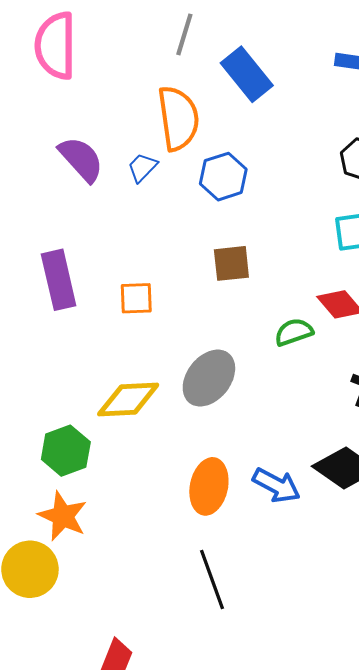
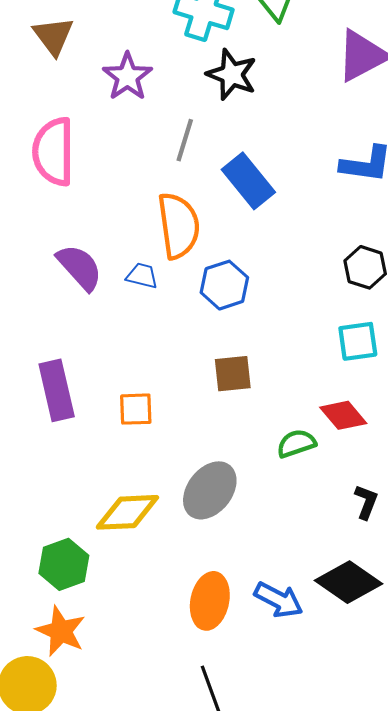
blue trapezoid: (142, 167) -> (142, 276), turned 60

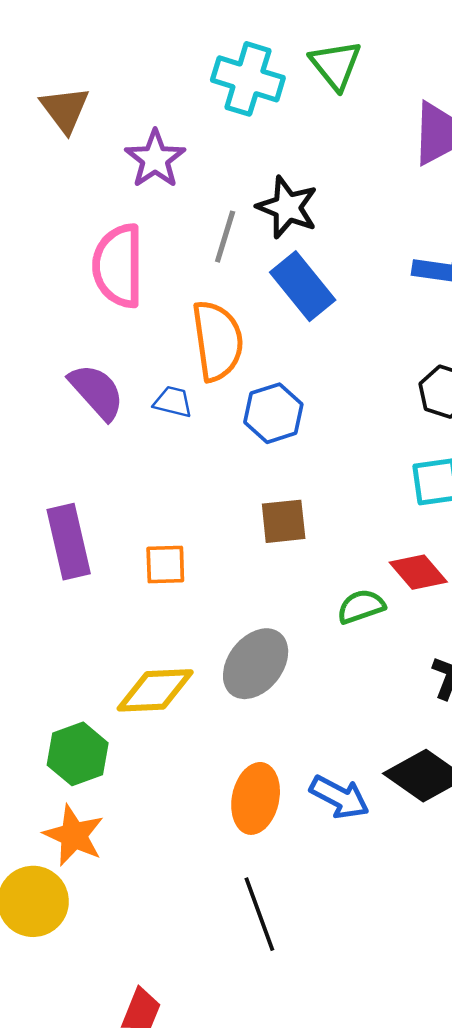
black star: (232, 74) -> (287, 207), moved
pink semicircle: (53, 152) -> (118, 266), moved

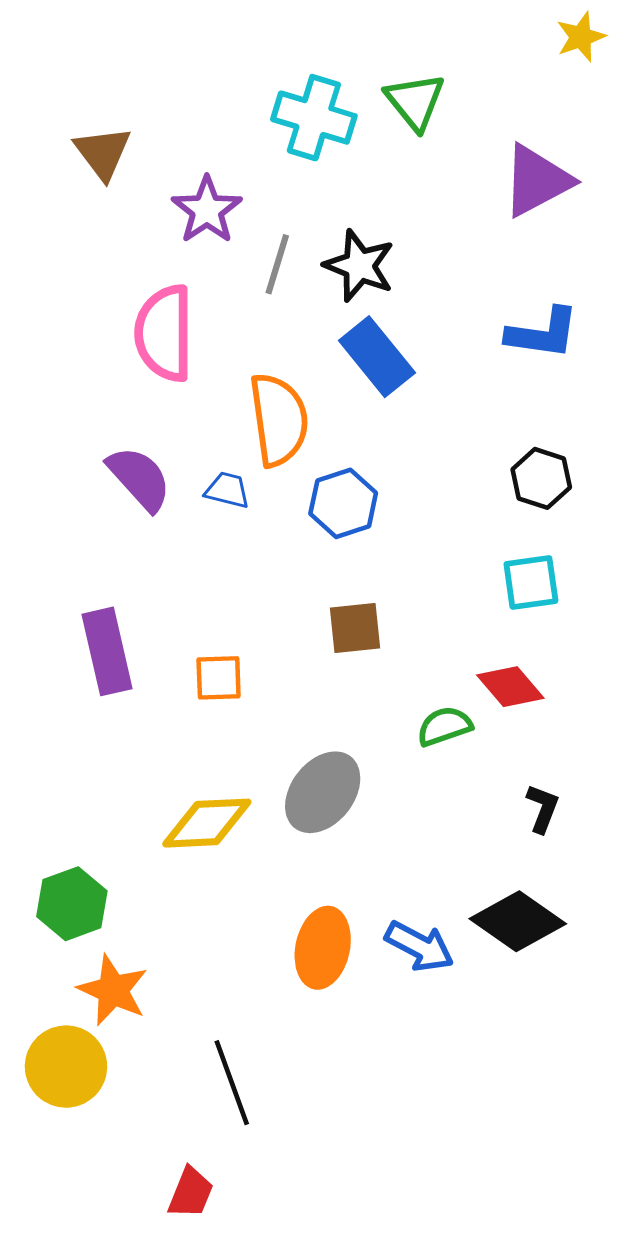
gray line: (225, 237) -> (277, 264), moved
green hexagon: (78, 754) -> (72, 904), moved
black line: (259, 914) -> (232, 1083), moved

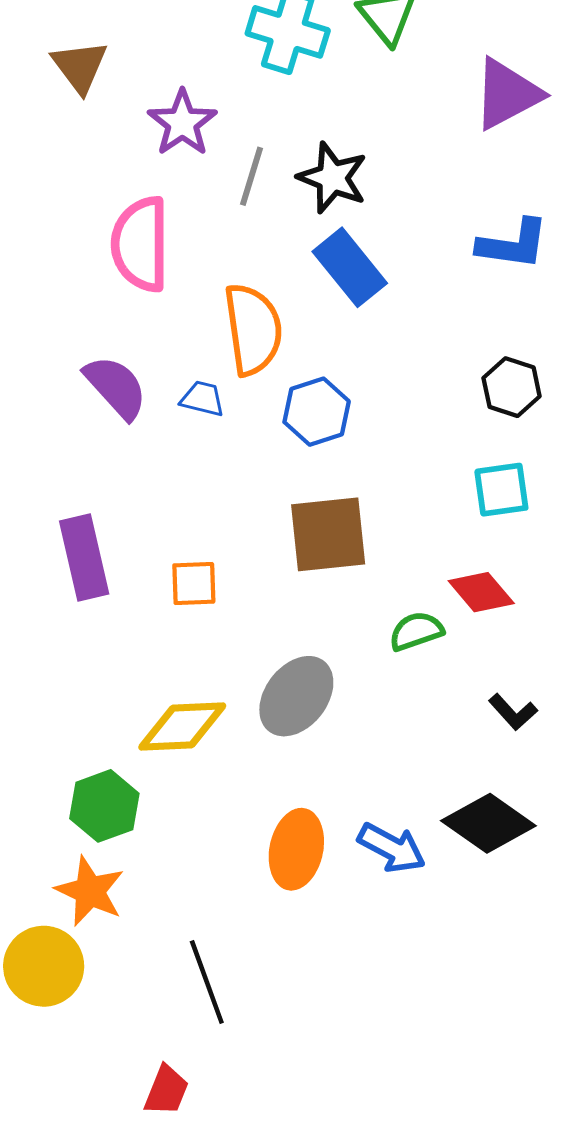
brown square: (355, 628) -> (328, 534), size x1.5
black L-shape: (543, 808) -> (513, 712), turned 117
green hexagon: (72, 904) -> (104, 806), moved

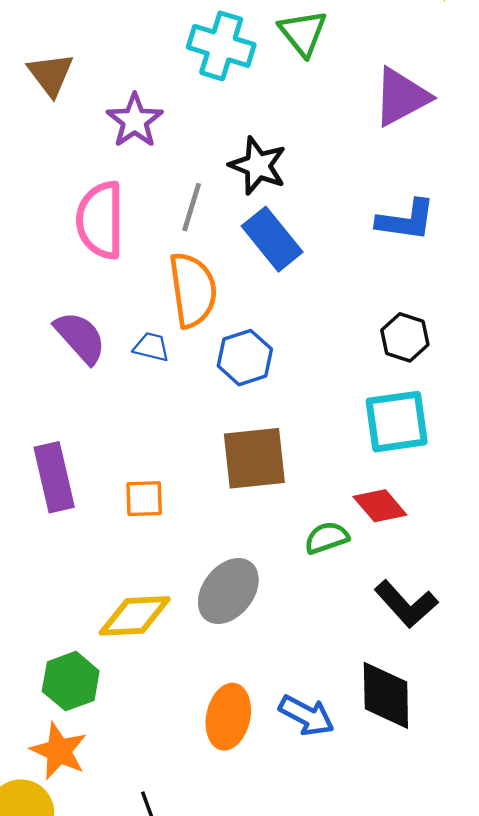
gray line: (252, 176) -> (192, 207), moved
cyan square: (501, 490) -> (397, 422), size x1.4
black L-shape: (513, 712) -> (406, 604), size x1.6
black diamond: (488, 823) -> (386, 695), turned 54

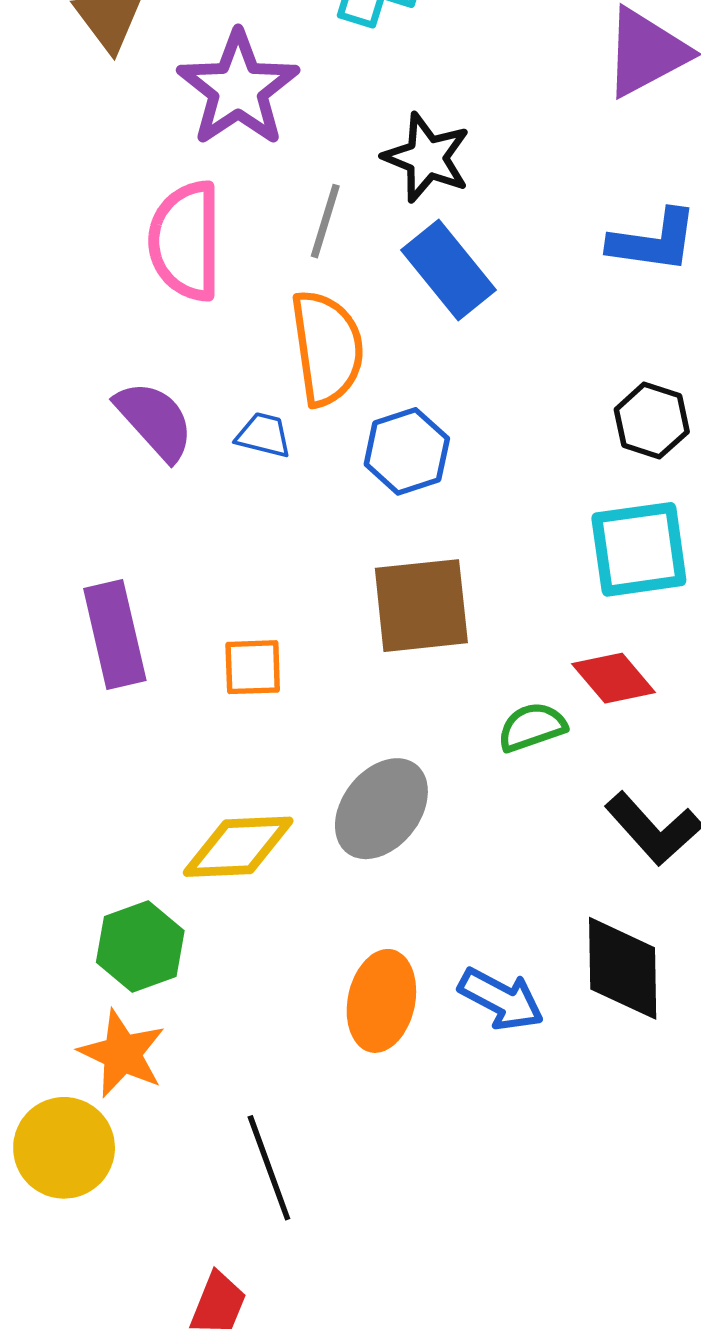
purple star: (135, 121) -> (238, 89), size x1.4

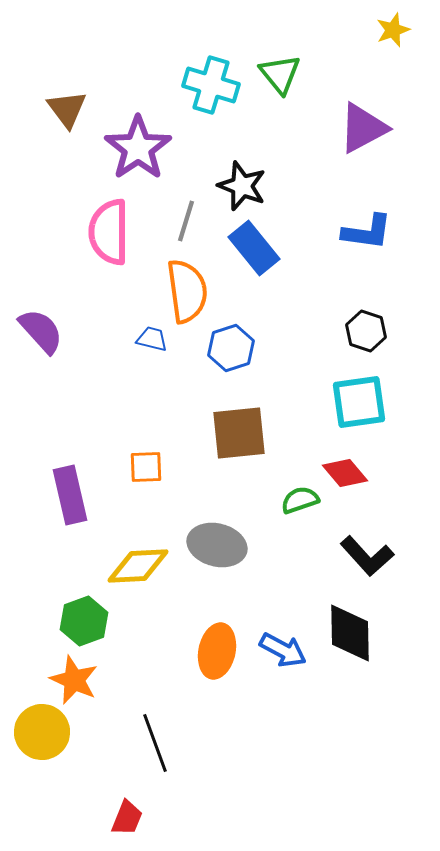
purple semicircle: (155, 421) -> (41, 331), moved
purple rectangle: (115, 635) -> (70, 495), moved
gray ellipse: (381, 809) -> (217, 545), turned 66

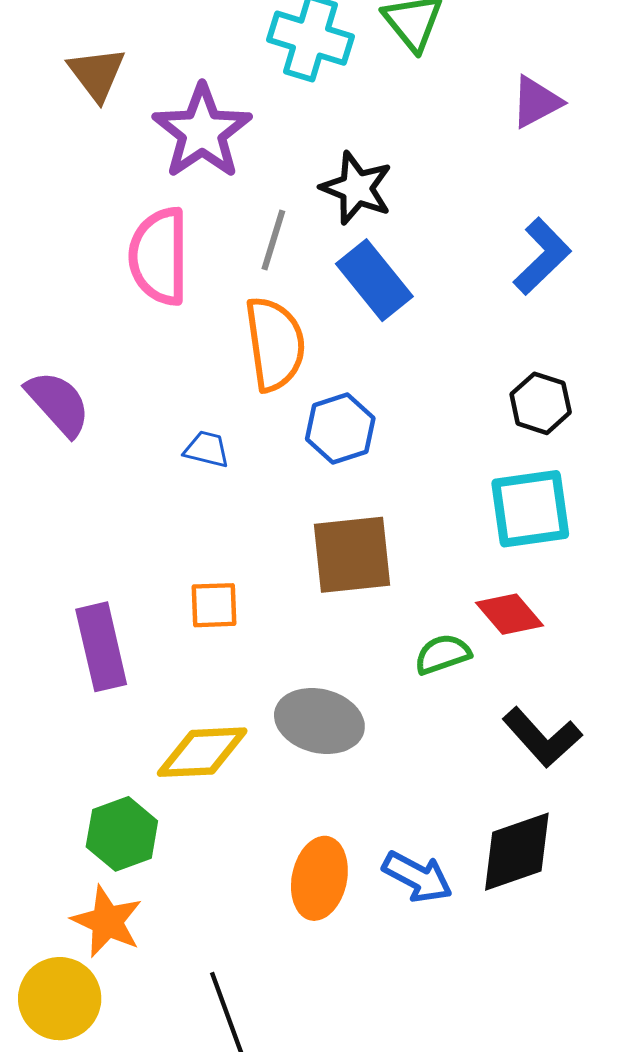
purple triangle: (363, 128) -> (536, 102), size x0.7
blue L-shape: (367, 232) -> (542, 256), turned -52
blue trapezoid: (152, 339) -> (207, 449), moved
black diamond: (350, 633) -> (517, 852), turned 72

